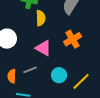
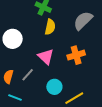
gray line: (30, 70) -> (28, 75), turned -40

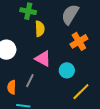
orange cross: (76, 55) -> (79, 41), moved
cyan circle: (54, 87) -> (67, 70), moved

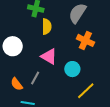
orange cross: (79, 41) -> (85, 40), turned -36
orange semicircle: (12, 87) -> (17, 84), turned -40

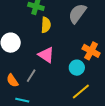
orange cross: (85, 40) -> (91, 51), moved
cyan circle: (72, 69) -> (77, 68), moved

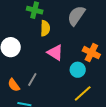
pink triangle: (46, 55) -> (55, 53), moved

